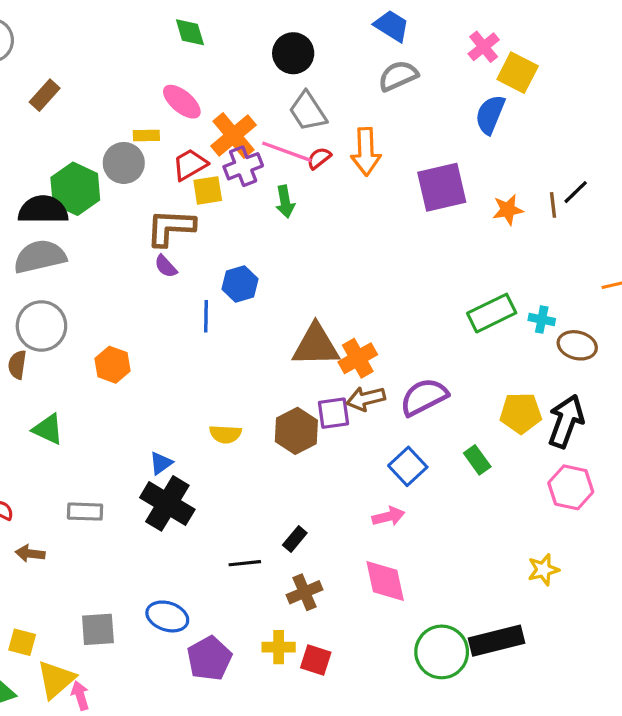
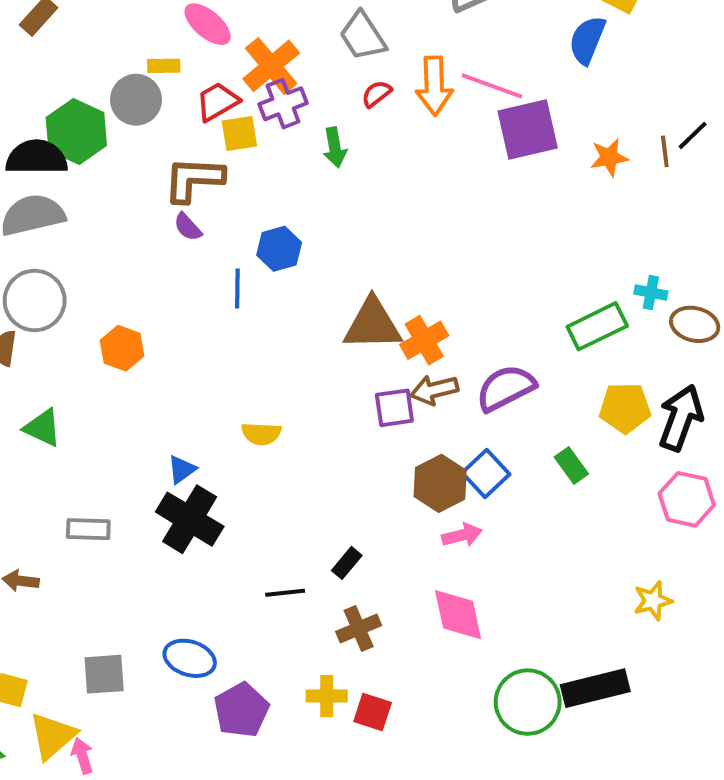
pink line: (287, 152) -> (492, 86), moved
green rectangle: (492, 313) -> (597, 326), moved
brown hexagon: (296, 431) -> (440, 483), moved

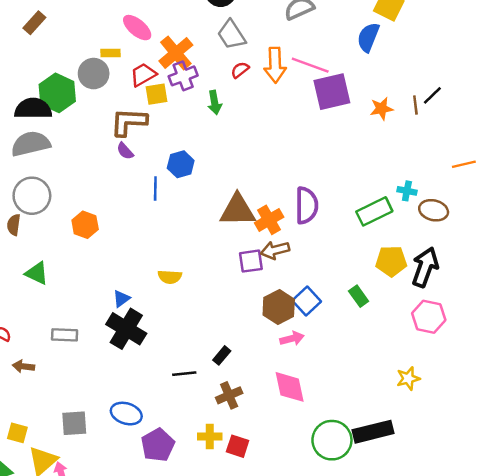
purple semicircle: (506, 388) -> (307, 205), moved, turned 117

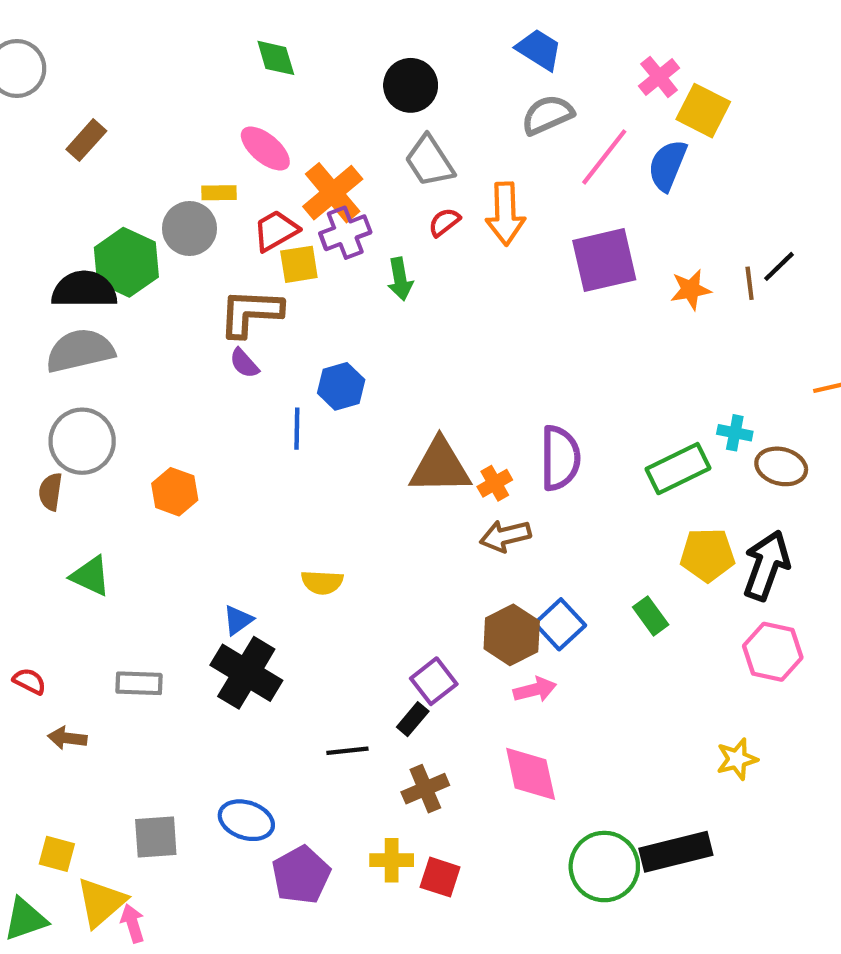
pink line: (310, 65) -> (604, 157), moved, turned -72
orange cross: (269, 220) -> (495, 483), size x0.7
purple square: (251, 261) -> (434, 681), moved, turned -30

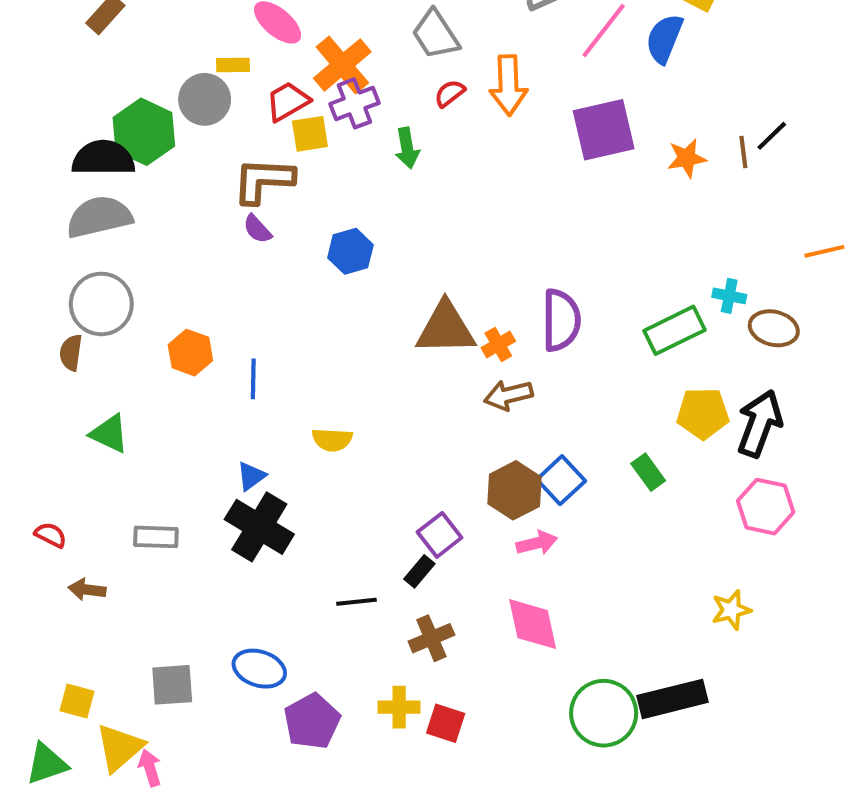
blue line: (297, 429) -> (253, 379), moved

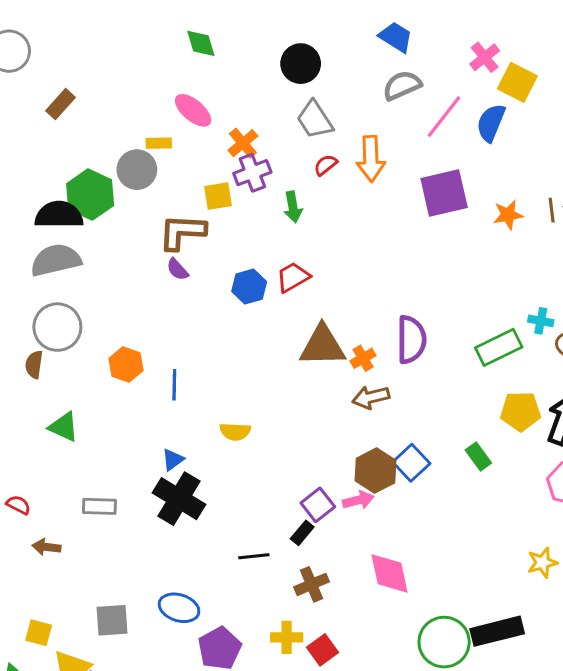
orange cross: (342, 65) -> (243, 143), size x0.7
red trapezoid: (288, 101) -> (293, 277), moved
pink arrow: (537, 543) -> (358, 500), moved
red square: (446, 723) -> (322, 650), turned 36

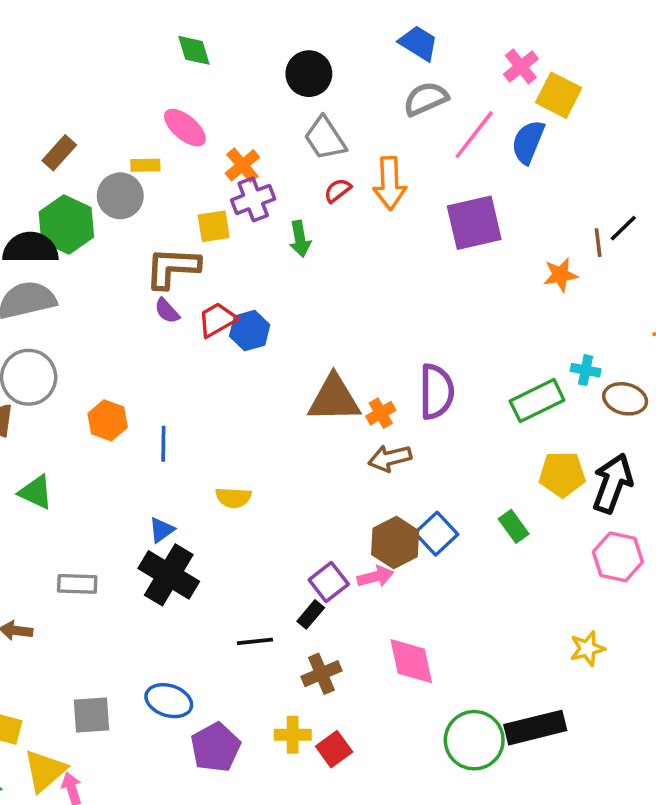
brown rectangle: (61, 104) -> (59, 153), moved
orange star: (508, 215) -> (560, 275), moved
red trapezoid: (293, 277) -> (217, 320), moved

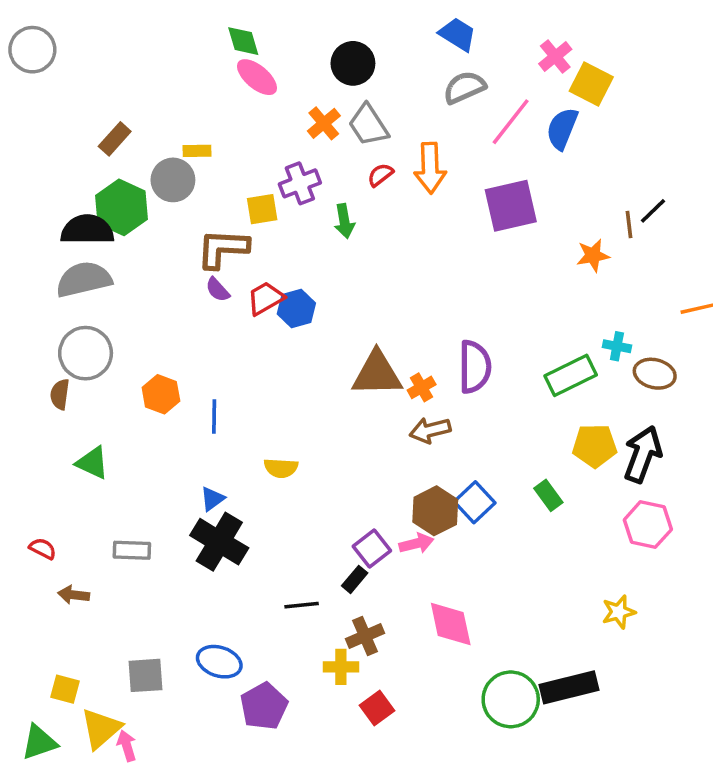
pink ellipse: (185, 128) -> (257, 77), moved
orange cross: (242, 165) -> (324, 123), moved
yellow cross: (293, 735) -> (341, 667), moved

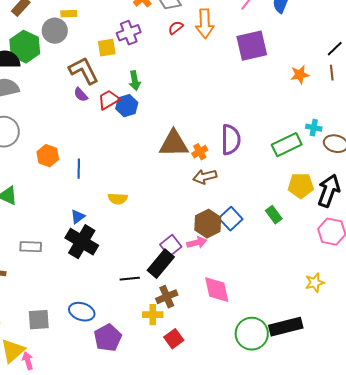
green arrow: (344, 221) -> (135, 81), moved
brown line: (629, 225) -> (332, 73), moved
brown L-shape: (223, 249) -> (84, 71), turned 60
black rectangle: (355, 579) -> (161, 264), size x1.8

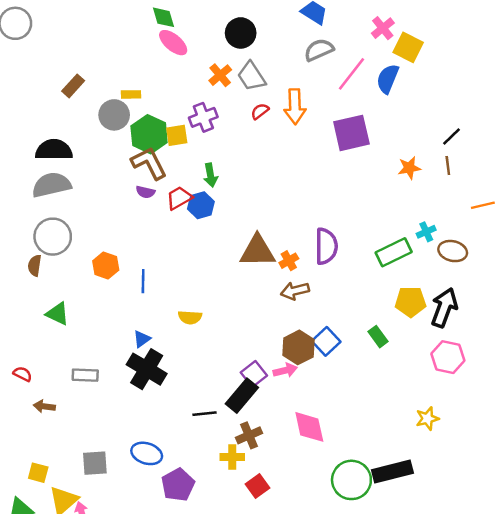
green hexagon: (25, 47) -> (149, 134), moved
purple semicircle: (81, 95) -> (145, 192), turned -35
cyan cross: (314, 128) -> (426, 232), turned -35

